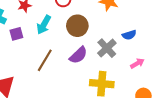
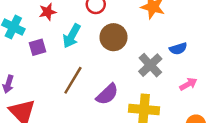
purple semicircle: (78, 55) -> (107, 94), moved

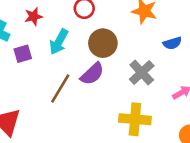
blue semicircle: (178, 49) -> (172, 43), moved
purple semicircle: (107, 94) -> (92, 74), moved

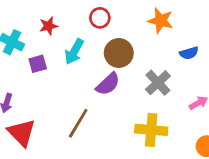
brown line: (60, 89) -> (78, 123), moved

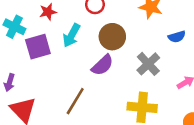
purple square: (38, 64) -> (38, 47), size x1.5

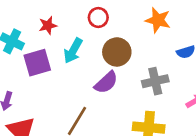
gray cross: (148, 64) -> (155, 81), turned 30

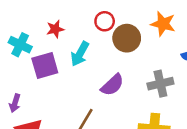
brown circle: (117, 52) -> (127, 38), moved

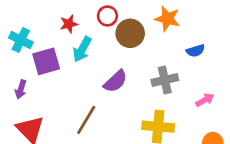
red star: (55, 29) -> (69, 24), moved
purple arrow: (15, 103) -> (21, 89), moved

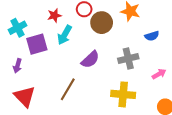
cyan cross: (21, 40) -> (17, 28), turned 36

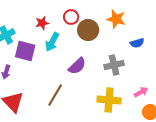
purple square: (37, 44) -> (25, 51), turned 30
pink arrow: (159, 74) -> (141, 92), moved

